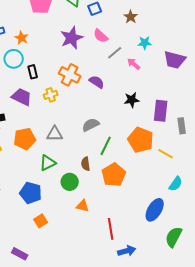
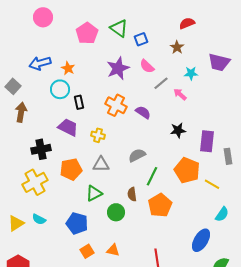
purple trapezoid: (175, 60) -> (219, 62), moved
yellow cross: (51, 95) -> (98, 135), moved, turned 32
orange triangle: (83, 206) -> (113, 250), moved

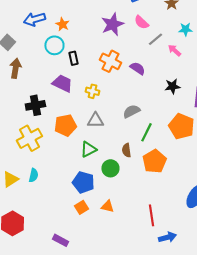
cyan semicircle: (39, 219) -> (33, 175), turned -104
blue pentagon: (77, 223) -> (83, 182), moved

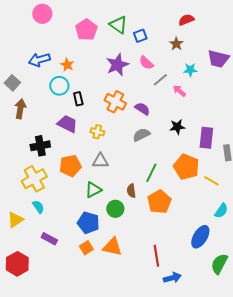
gray semicircle: (131, 111) -> (141, 135), moved
cyan semicircle: (33, 175) -> (38, 207), moved, turned -48
orange triangle: (107, 206) -> (112, 247), size x1.5
purple rectangle: (60, 240) -> (49, 239), moved

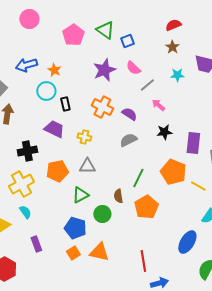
brown star: (176, 44) -> (172, 47), moved
pink arrow: (179, 91) -> (158, 105), moved
purple rectangle: (49, 239) -> (36, 244), turned 42

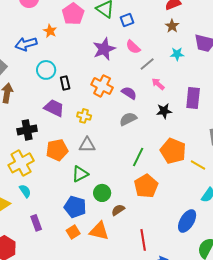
orange star: (54, 70) -> (50, 31), moved
purple rectangle: (193, 143) -> (193, 98), moved
brown semicircle: (118, 196) -> (118, 210), moved, turned 64

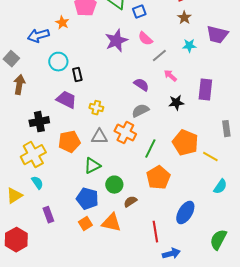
orange cross: (102, 86) -> (125, 133), moved
blue ellipse: (187, 221) -> (185, 213), moved

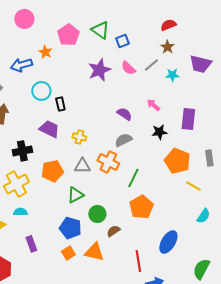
gray line: (159, 56) -> (151, 65), moved
orange pentagon: (185, 143) -> (177, 161), moved
cyan semicircle: (37, 183) -> (20, 212), turned -56

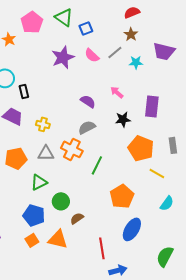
orange pentagon: (141, 207) -> (122, 196), moved

